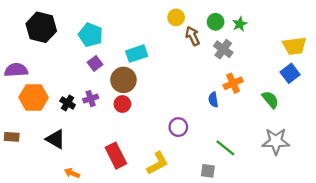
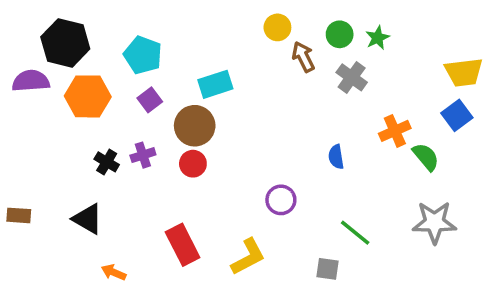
purple semicircle: (16, 70) -> (31, 81), moved
orange cross: (233, 83) -> (395, 131), moved
orange hexagon: (34, 97) -> (88, 96), moved

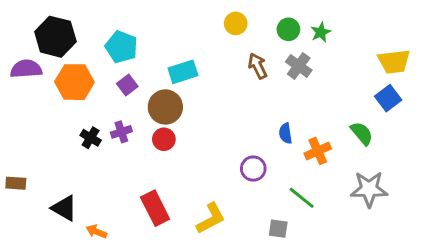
brown arrow: (303, 57) -> (258, 66), moved
orange cross: (395, 131) -> (318, 151), moved
purple circle: (281, 200) -> (253, 169), moved
black triangle: (88, 219) -> (64, 208), moved

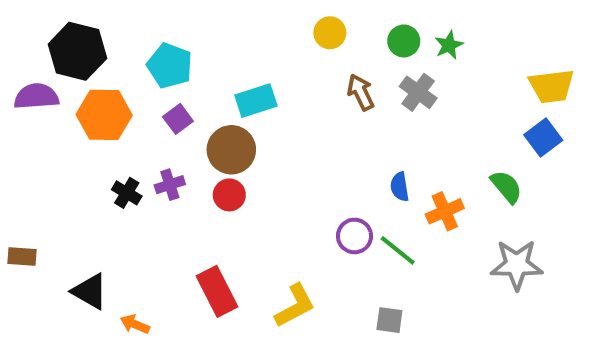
green line: (302, 198) -> (398, 250), moved

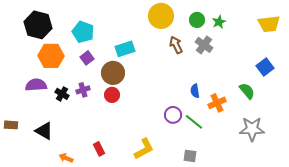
yellow circle: (330, 33) -> (161, 16), size x1.6
yellow trapezoid: (552, 86) -> (269, 24), moved
purple semicircle: (36, 96) -> (36, 85), moved
black triangle: (90, 291) -> (44, 131), moved
red rectangle: (217, 291) -> (99, 149), moved, size x0.6

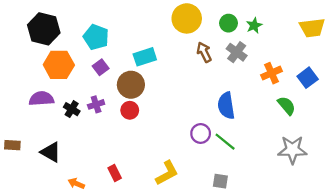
blue semicircle: (195, 91) -> (226, 106), size x1.6
orange cross: (217, 103) -> (271, 73), moved

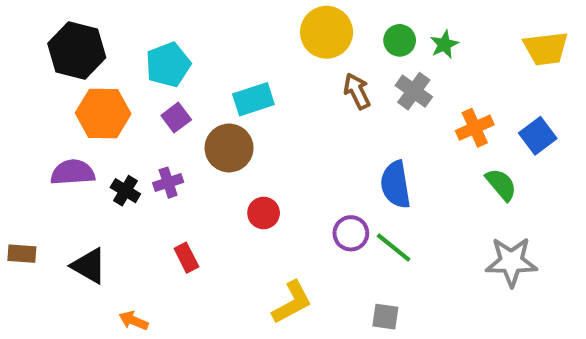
cyan pentagon: (96, 37) -> (168, 65), turned 30
red circle: (130, 110) -> (264, 213), moved
red rectangle: (115, 173) -> (186, 258), moved

